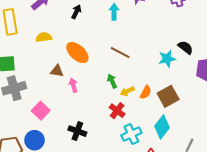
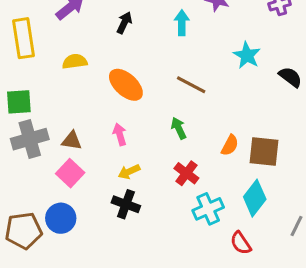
cyan star: (167, 59) -> (247, 55), moved, turned -30
brown triangle: (57, 71) -> (72, 141), moved
yellow arrow: (127, 91) -> (129, 172), moved
brown square: (168, 96) -> (264, 151), turned 35

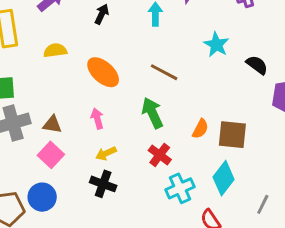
green arrow: (179, 128) -> (152, 113), size x1.5

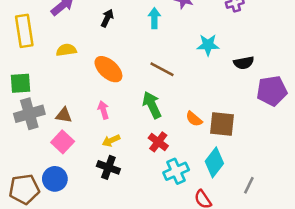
cyan star: (216, 45) -> (208, 45), turned -30
black semicircle: (257, 65) -> (244, 63), turned 132
orange semicircle: (200, 129) -> (194, 119), turned 102

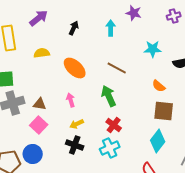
orange semicircle: (194, 119) -> (159, 86), moved
cyan cross: (176, 171) -> (110, 148), moved

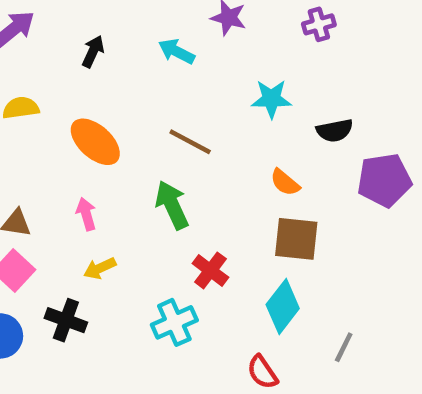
cyan arrow: (111, 28) -> (177, 51), turned -63
red cross: (114, 125) -> (210, 270), moved
black cross: (75, 145) -> (66, 320), moved

